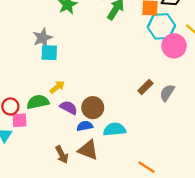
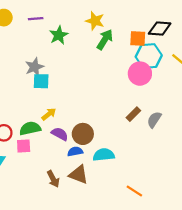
pink circle: (174, 46) -> (140, 74), moved
pink square: (20, 120) -> (24, 146), moved

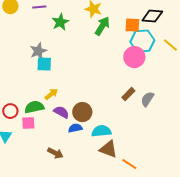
brown triangle: (78, 175) -> (108, 149), moved
brown arrow: (53, 179) -> (55, 153), turned -35

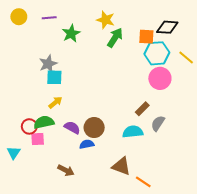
pink circle: (134, 57) -> (160, 78), moved
yellow arrow: (51, 94) -> (55, 102), moved
gray semicircle: (147, 99) -> (158, 123), moved
red circle: (10, 111) -> (29, 126), moved
cyan semicircle: (101, 131) -> (133, 132), moved

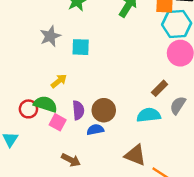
cyan square: (54, 77) -> (81, 47), moved
green semicircle: (44, 122) -> (45, 104), turned 30
purple semicircle: (72, 128) -> (78, 110), turned 56
pink square: (38, 139) -> (58, 122), moved, turned 32

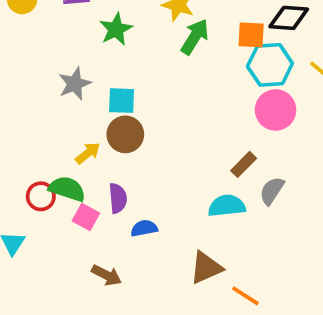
brown circle: (104, 110) -> (125, 134), moved
brown triangle: (135, 155) -> (206, 268), turned -45

